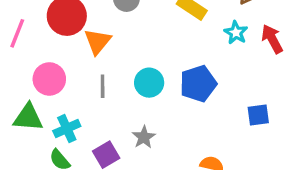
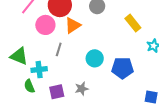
pink circle: (49, 79) -> (45, 25), moved
gray line: (103, 86) -> (59, 49), moved

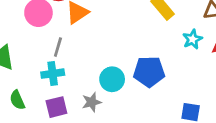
cyan circle: (95, 58) -> (112, 79), moved
cyan cross: (39, 70) -> (53, 74), moved

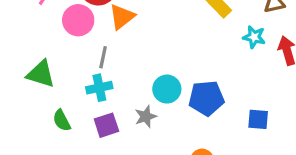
cyan star: (192, 39) -> (254, 37), turned -30
blue pentagon: (149, 72) -> (206, 98), moved

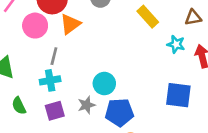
blue pentagon: (206, 98) -> (119, 112), moved
blue square: (258, 119) -> (178, 95), moved, size x1.5

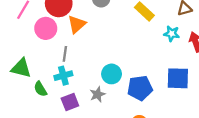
green semicircle: (19, 106) -> (40, 89), moved
blue pentagon: (119, 112) -> (140, 88), moved

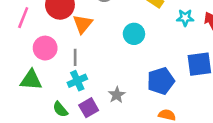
pink circle: (46, 28) -> (45, 48), moved
cyan circle: (112, 74) -> (134, 34), moved
green semicircle: (40, 89) -> (60, 109), moved

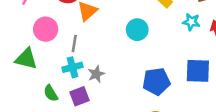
gray star: (117, 95) -> (96, 74), moved

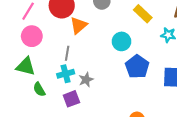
pink circle: (46, 29) -> (32, 36), moved
blue pentagon: (156, 81) -> (137, 67), moved, turned -30
green semicircle: (51, 93) -> (39, 89), moved

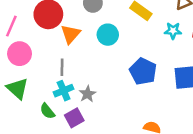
cyan circle: (121, 41) -> (108, 35), moved
green triangle: (26, 66) -> (17, 89), turned 36
green semicircle: (39, 89) -> (47, 111), moved

